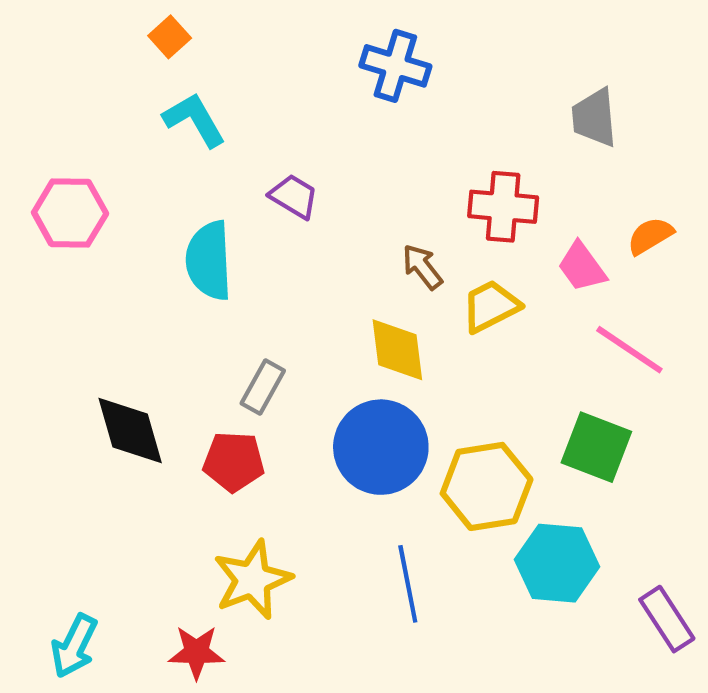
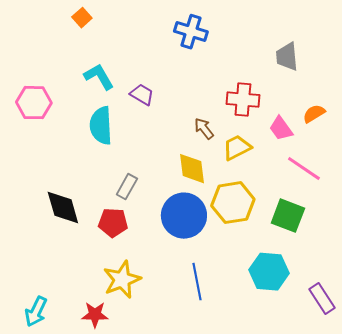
cyan L-shape: (194, 120) -> (99, 77), moved
yellow hexagon: (487, 486) -> (233, 203), moved

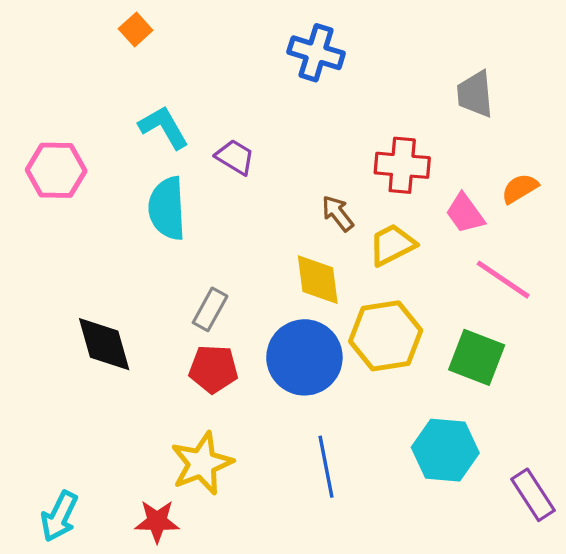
red pentagon: (113, 223) -> (213, 369), moved

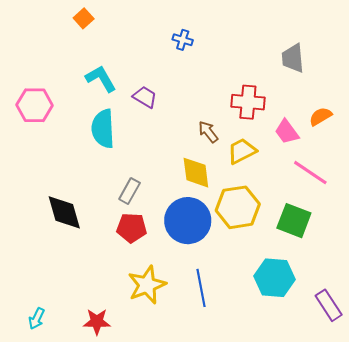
blue cross: (316, 53) -> (183, 40), moved, size x0.6
yellow star: (202, 463) -> (147, 285), moved
cyan arrow: (59, 516) -> (37, 319), size x0.7

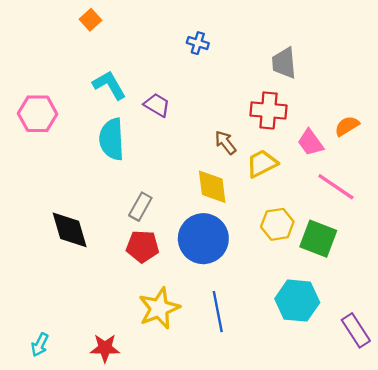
gray trapezoid: (293, 58) -> (284, 63), moved
yellow hexagon: (238, 207) -> (277, 224), moved, size x0.7

